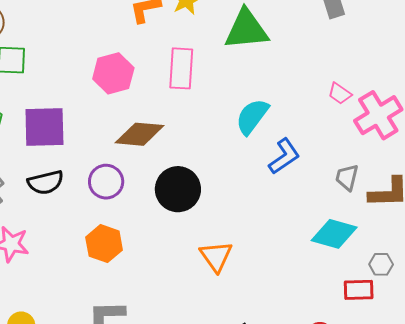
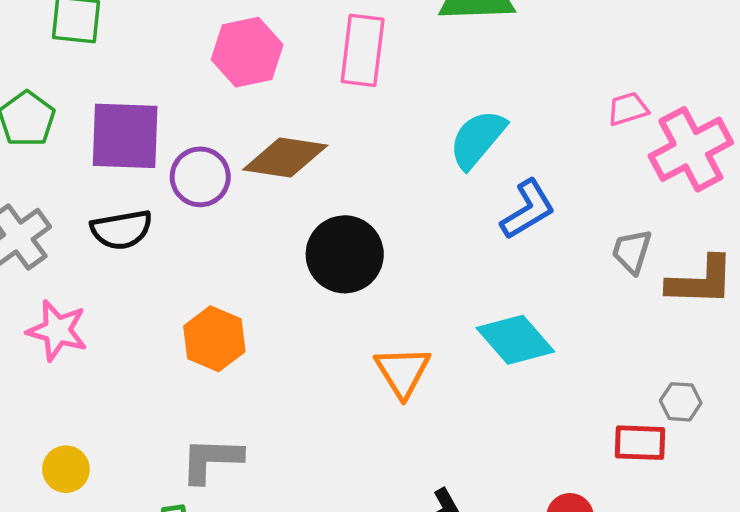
pink trapezoid: (340, 94) -> (628, 109), turned 125
purple circle: (106, 182) -> (200, 177), moved
cyan diamond: (334, 234) -> (515, 340), moved, turned 30

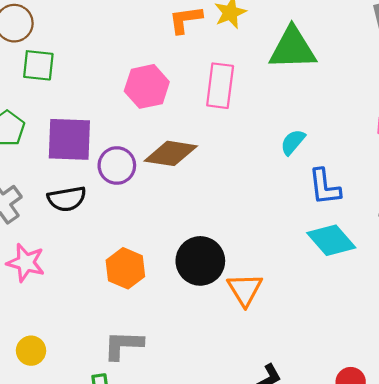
cyan semicircle: (477, 139) -> (293, 142), size x0.7
blue L-shape: (528, 209) -> (325, 187), turned 114
black circle: (345, 254) -> (200, 261), moved
cyan diamond: (515, 340) -> (331, 240), moved

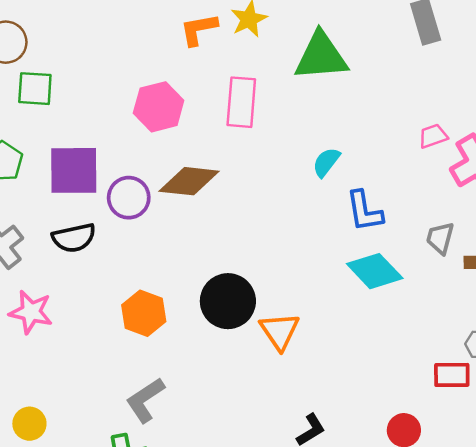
gray L-shape: (123, 345) -> (145, 400), turned -33
yellow circle: (31, 351) -> (29, 424), moved

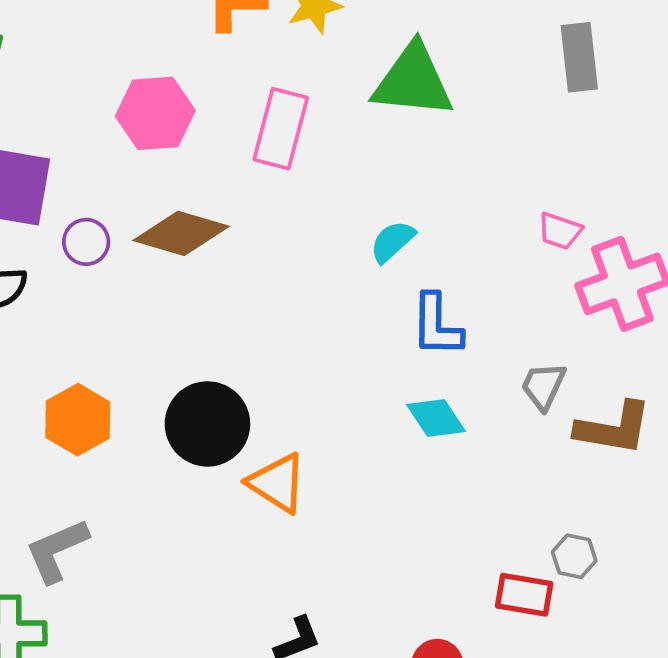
pink trapezoid: (433, 136) -> (560, 231), turned -152
purple circle: (129, 198) -> (86, 242), size x0.7
cyan diamond: (375, 271) -> (436, 418), size x0.7
orange triangle: (280, 331) -> (277, 483), turned -33

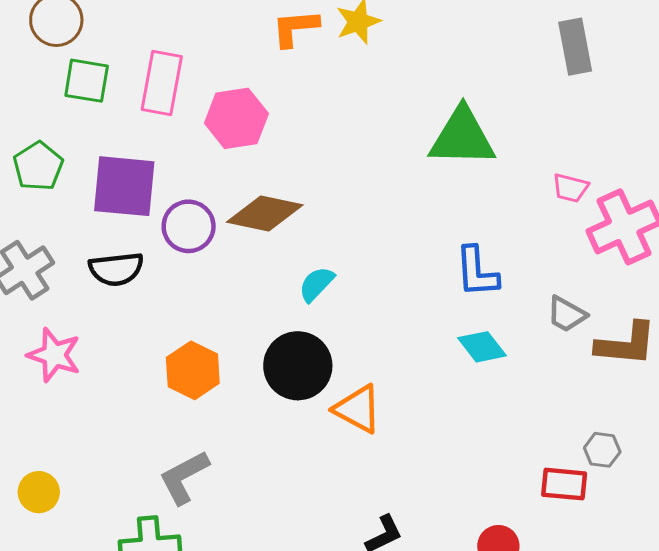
green triangle: (413, 81) -> (462, 137), moved
pink rectangle: (281, 129) -> (162, 83), moved
purple circle: (86, 242) -> (189, 226), size x1.4
cyan semicircle: (392, 242) -> (316, 284), moved
gray trapezoid: (543, 386) -> (567, 314), turned -81

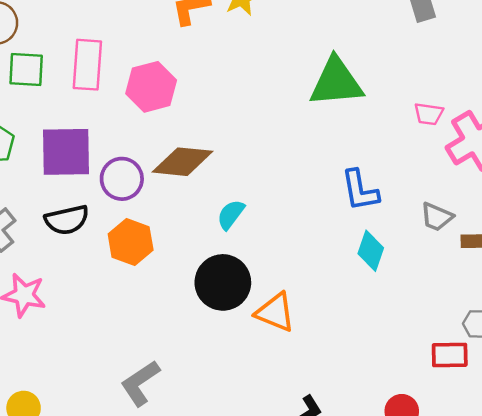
cyan diamond: (482, 347) -> (371, 251), turned 63
orange hexagon: (193, 370) -> (131, 242), moved

